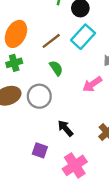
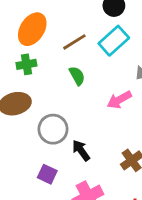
gray circle: (39, 96) -> (53, 129), moved

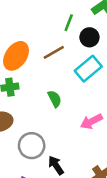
brown line: (74, 42) -> (54, 52), moved

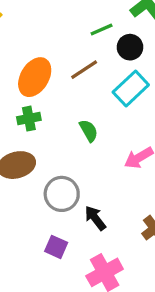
green line: (69, 23) -> (102, 30), turned 48

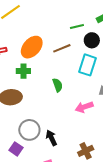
cyan rectangle: (131, 88) -> (87, 65), turned -40
gray circle: (62, 194) -> (29, 130), moved
purple square: (56, 247) -> (16, 149), moved

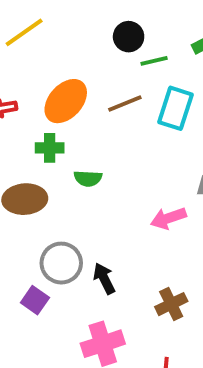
black circle: (92, 40) -> (129, 37), moved
cyan rectangle: (87, 65) -> (176, 108), moved
green semicircle: (58, 85) -> (88, 178), moved, turned 112

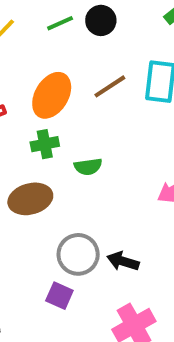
green line: (154, 61) -> (60, 23), moved
black arrow: (104, 278) -> (123, 261), turned -36

